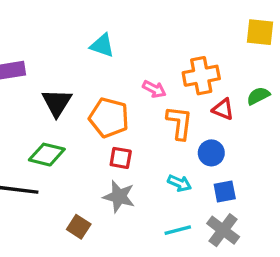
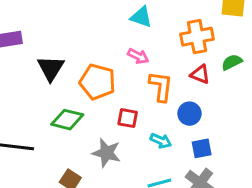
cyan triangle: (102, 45) -> (141, 17), moved
orange cross: (201, 76) -> (197, 37), moved
green diamond: (47, 155) -> (67, 120), moved
red square: (121, 158) -> (128, 118), moved

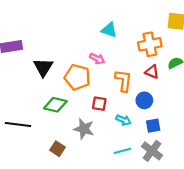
pink arrow: (138, 56) -> (97, 59), moved

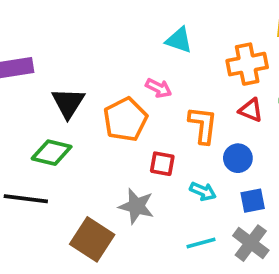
orange pentagon: (77, 77) -> (125, 119), turned 30
green diamond: (55, 105) -> (52, 153), moved
brown square: (58, 149) -> (92, 239), size x1.6

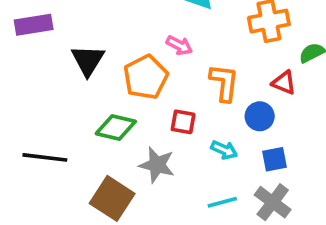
red triangle: (251, 110) -> (284, 83), moved
green diamond: (52, 153) -> (116, 127), moved

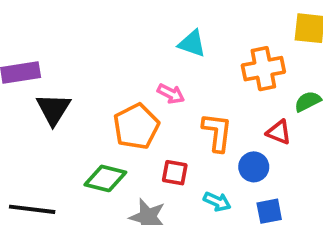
black triangle: (88, 60) -> (53, 109), moved

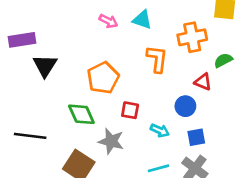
pink arrow: (171, 94) -> (108, 21), moved
orange L-shape: (217, 132) -> (157, 59), moved
green diamond: (105, 178) -> (81, 114), turned 52

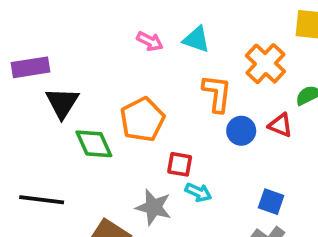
orange cross: (192, 37) -> (265, 64), turned -36
blue circle: (185, 106) -> (241, 131), moved
green diamond: (81, 114) -> (94, 144), moved
cyan arrow: (160, 130) -> (198, 192), moved
blue square: (196, 137) -> (271, 202), turned 30

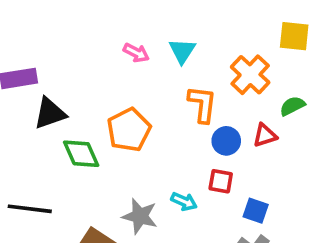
cyan triangle: (196, 39) -> (182, 51), turned 44
black triangle: (62, 103) -> (50, 113), turned 39
red triangle: (280, 125) -> (265, 135), turned -40
red square: (180, 164) -> (221, 181), moved

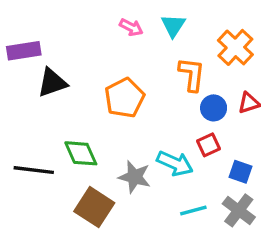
green diamond: (81, 154) -> (81, 153), moved
red square: (221, 181) -> (209, 145), turned -35
cyan arrow: (184, 201) -> (175, 163), size x1.5

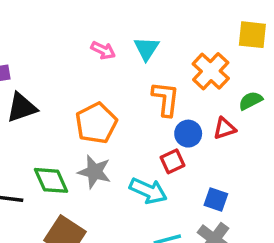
red square: (209, 145) -> (173, 161), moved
gray star: (135, 177) -> (94, 172), moved

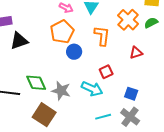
green semicircle: (251, 101) -> (151, 23), moved
orange pentagon: (96, 123) -> (62, 32), moved
blue circle: (188, 134) -> (74, 52), moved
gray star: (94, 172) -> (61, 91), moved

